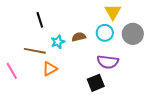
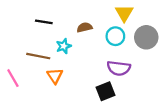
black line: (40, 20) -> (44, 22), turned -63
brown semicircle: (79, 37) -> (85, 27), moved
orange triangle: (50, 69) -> (55, 76), turned -35

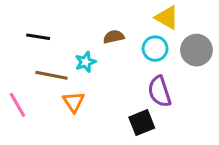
yellow triangle: (124, 13) -> (167, 18), turned -30
black line: (44, 22) -> (38, 37), moved
purple semicircle: (119, 68) -> (159, 91), turned 65

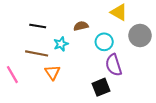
black line: (38, 37) -> (38, 26), moved
cyan circle: (155, 49) -> (104, 42), moved

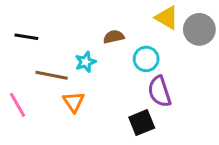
black line: (38, 26) -> (26, 37), moved
gray circle: (140, 36) -> (199, 29), moved

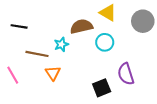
yellow triangle: (167, 18) -> (108, 13), moved
brown semicircle: (114, 37) -> (81, 26), size x1.5
purple semicircle: (159, 91) -> (126, 74), moved

